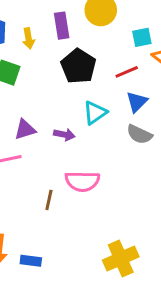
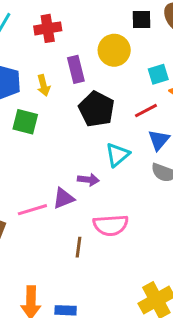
purple triangle: (25, 129) -> (63, 198), moved

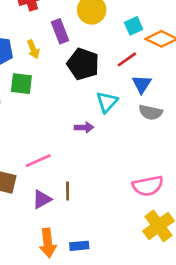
purple triangle: (63, 198) -> (42, 199), moved
pink semicircle: (111, 225) -> (148, 186), moved
brown line: (78, 247) -> (68, 191), moved

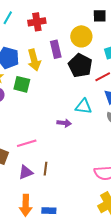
yellow arrow: (33, 49) -> (34, 60), size x1.5
black pentagon: (83, 64) -> (80, 66), moved
cyan triangle: (107, 102) -> (84, 106), turned 48

